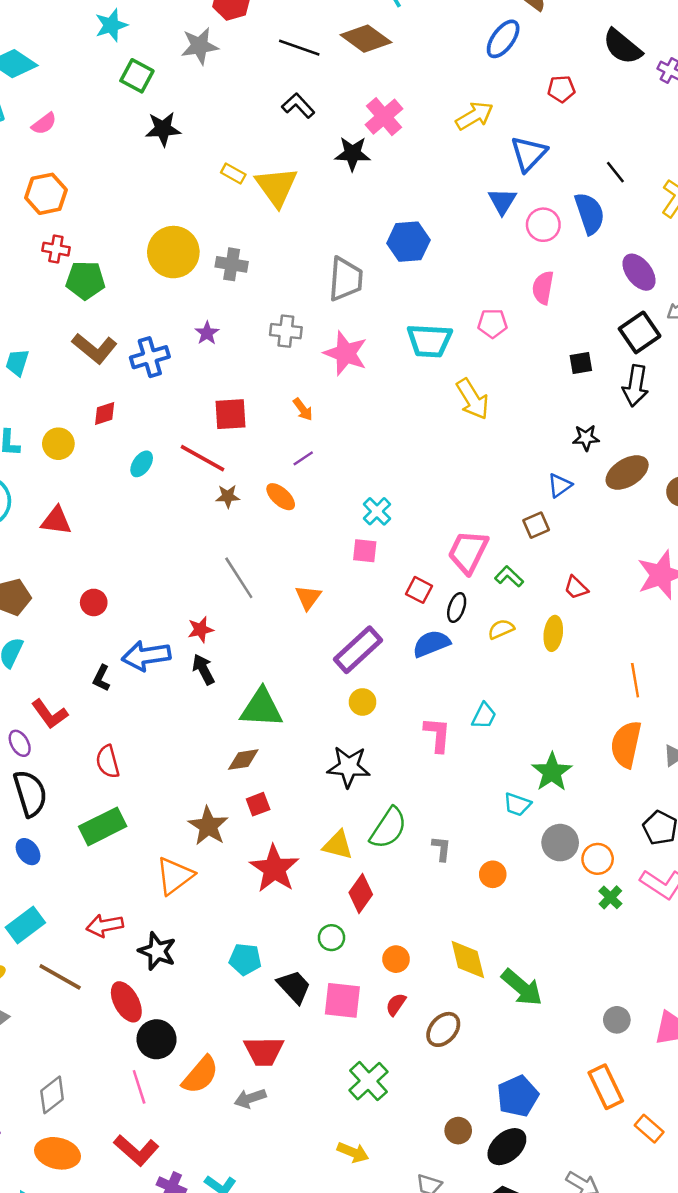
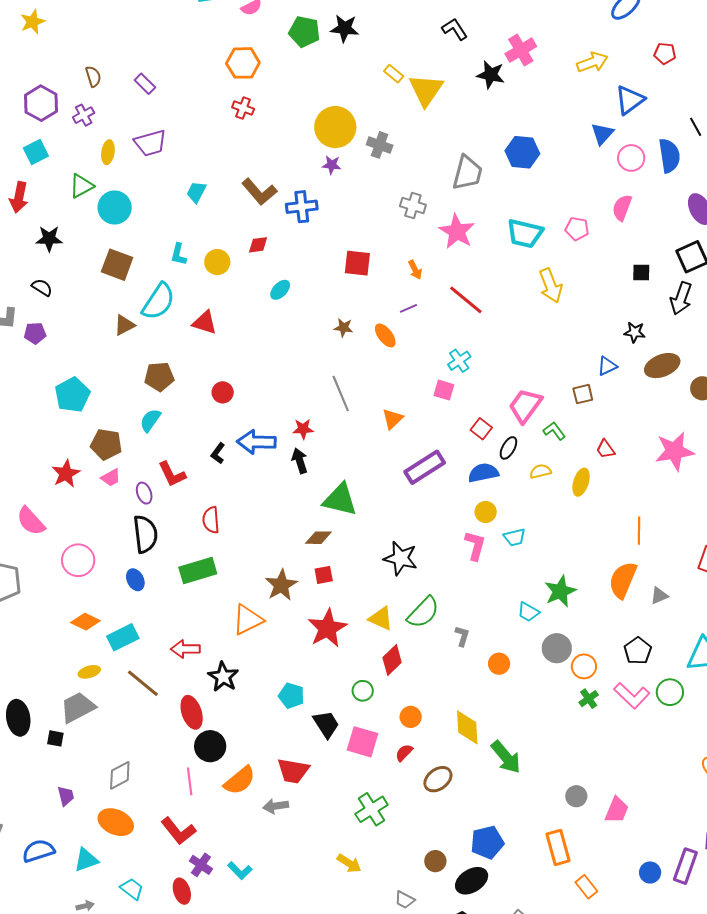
green pentagon: (85, 280) -> (304, 32), moved
purple star: (207, 333) -> (332, 165), moved, turned 30
red line: (202, 458) -> (466, 300), moved
yellow circle: (363, 702) -> (486, 512), moved
cyan trapezoid: (484, 716) -> (515, 537), turned 40

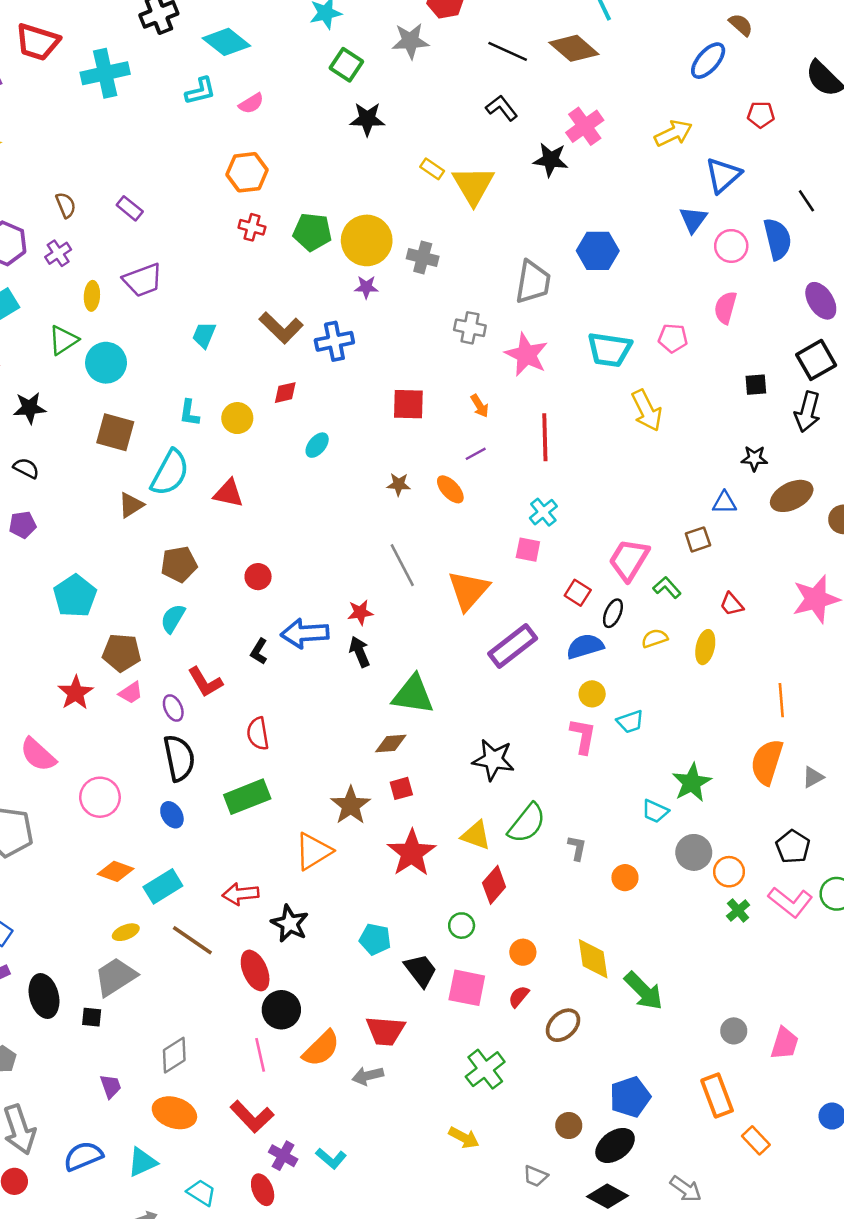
green pentagon: (304, 32) -> (312, 232), moved
red line: (466, 300) -> (545, 437), turned 54
blue triangle: (607, 366) -> (724, 503), turned 30
orange triangle: (393, 419) -> (468, 590), size x1.6

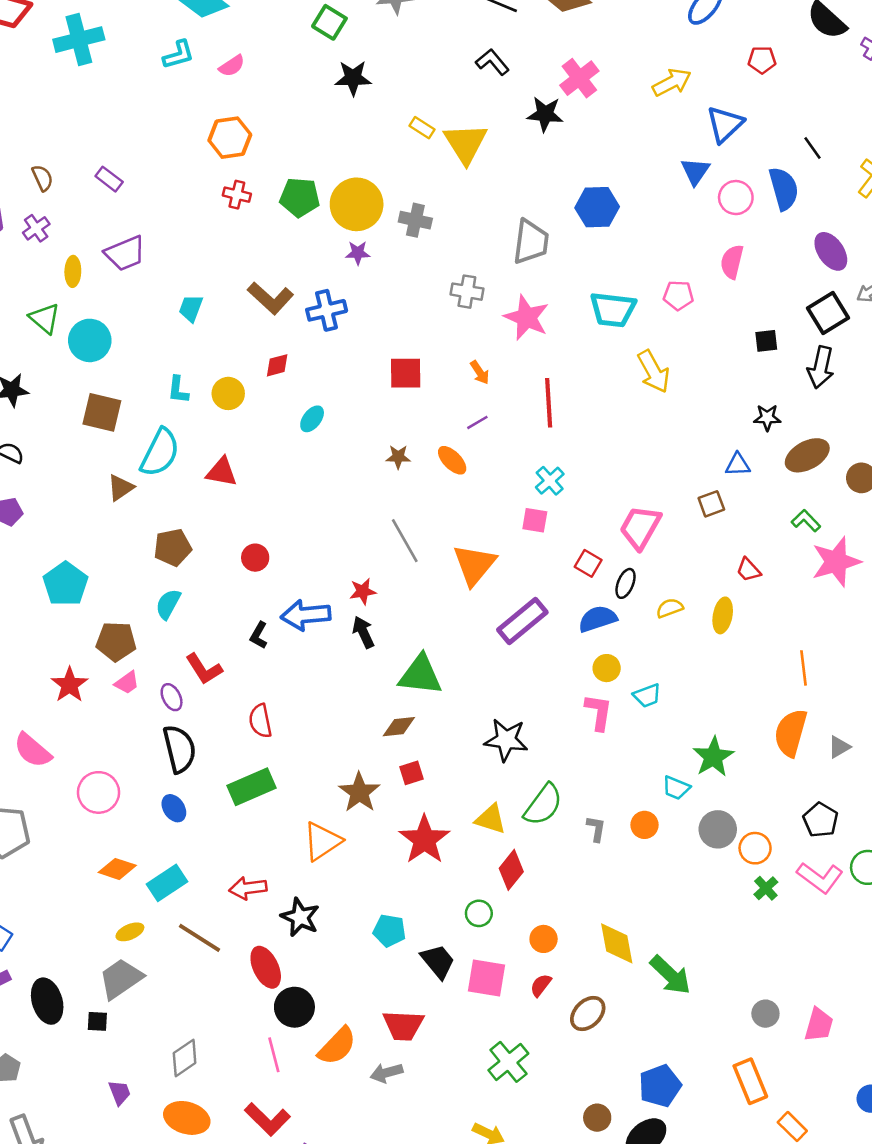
green triangle: (63, 340) -> (45, 318), turned -44
green L-shape: (667, 587) -> (806, 521), moved
orange circle: (625, 878) -> (645, 825), moved

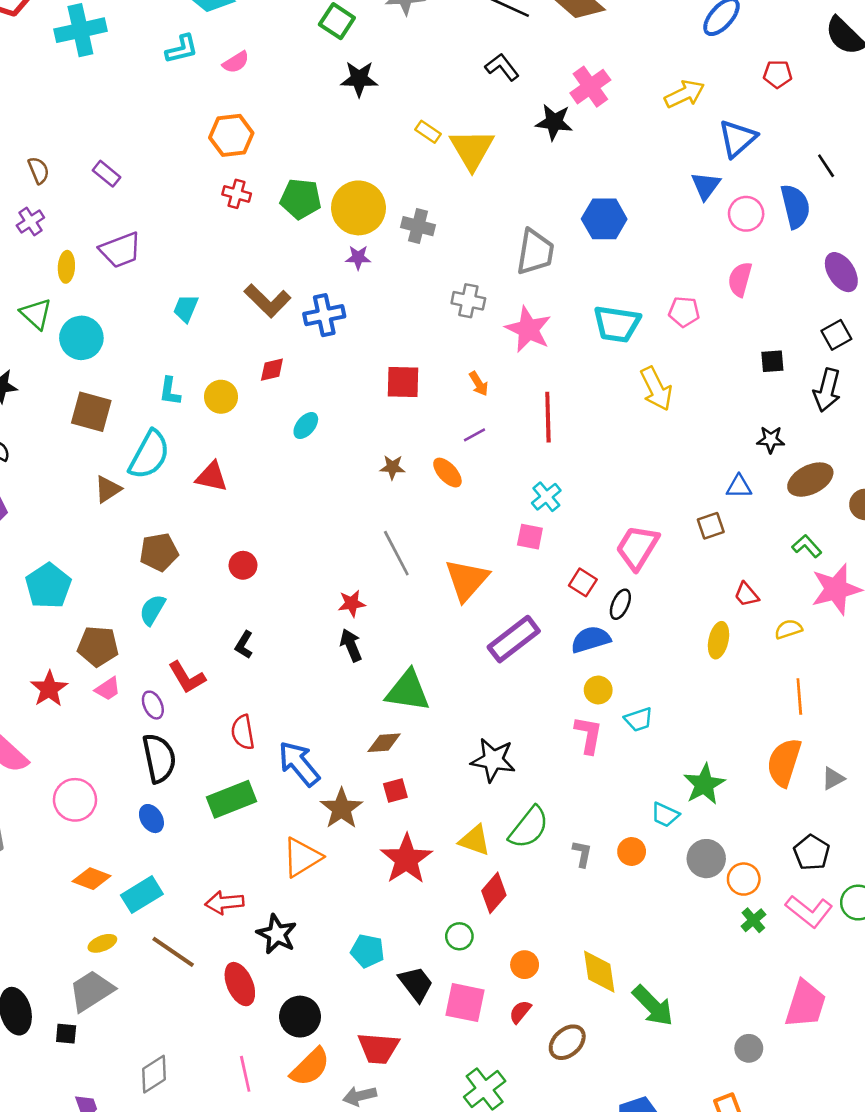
black square: (828, 313) -> (836, 335), size x0.7
yellow semicircle: (670, 608) -> (788, 629), moved
blue arrow: (306, 615) -> (299, 764), moved, turned 54
black circle: (294, 1007) -> (300, 1017), moved
pink trapezoid: (819, 1025) -> (805, 1004), moved, size x1.4

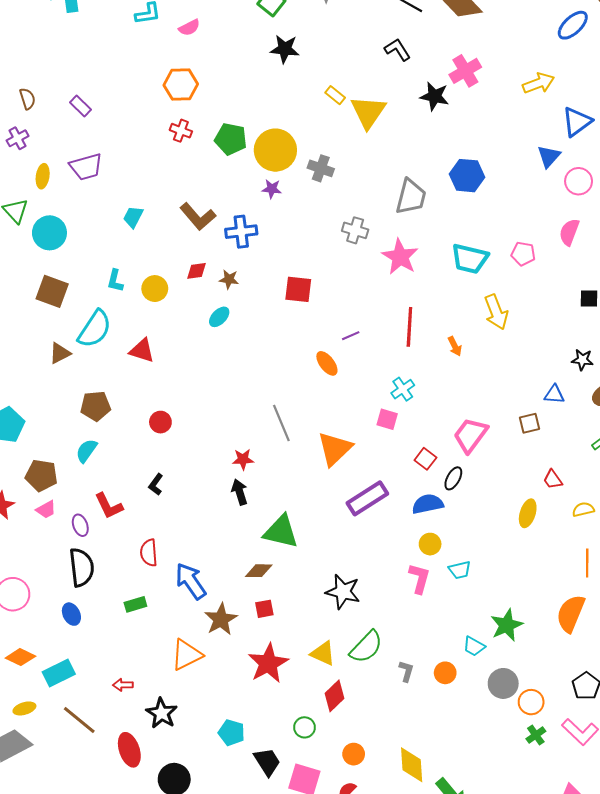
orange arrow: (479, 384) -> (455, 346), moved
brown star: (392, 467) -> (229, 279), moved
green rectangle: (231, 799) -> (135, 604), size x0.6
red arrow: (224, 903) -> (123, 685), size x0.7

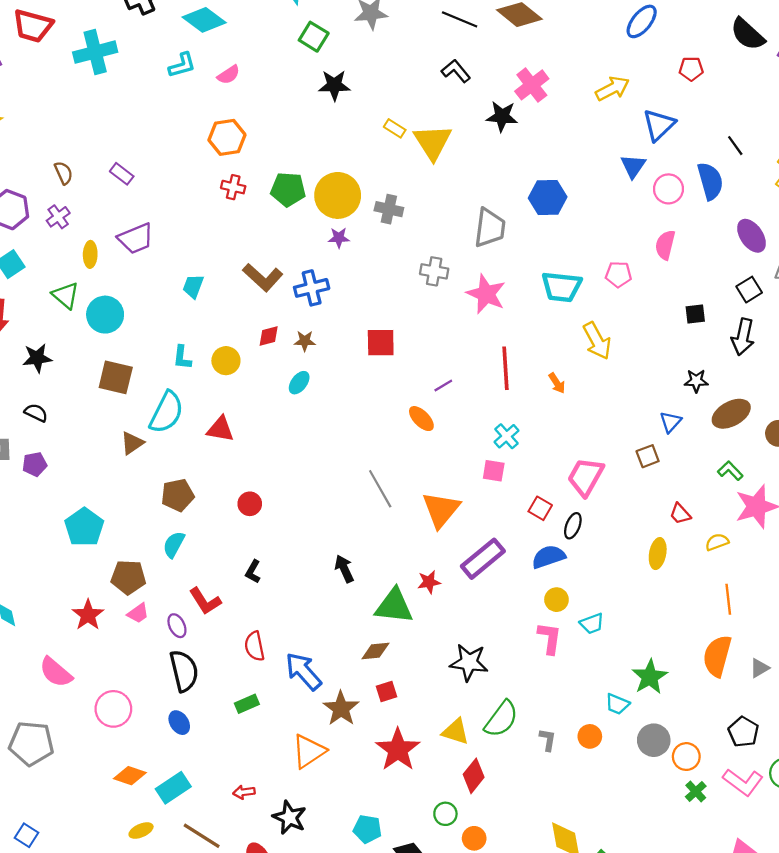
blue triangle: (554, 394) -> (671, 422), turned -45
red star: (243, 459) -> (429, 582), moved
orange circle: (354, 754) -> (474, 838), moved

